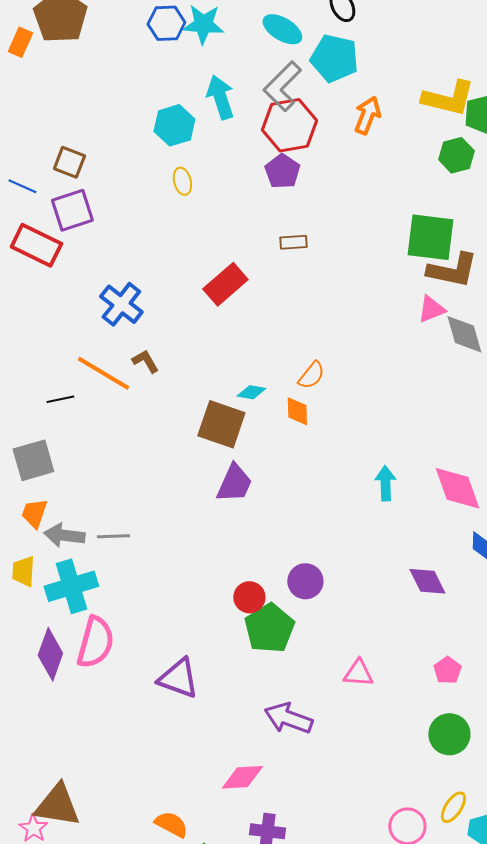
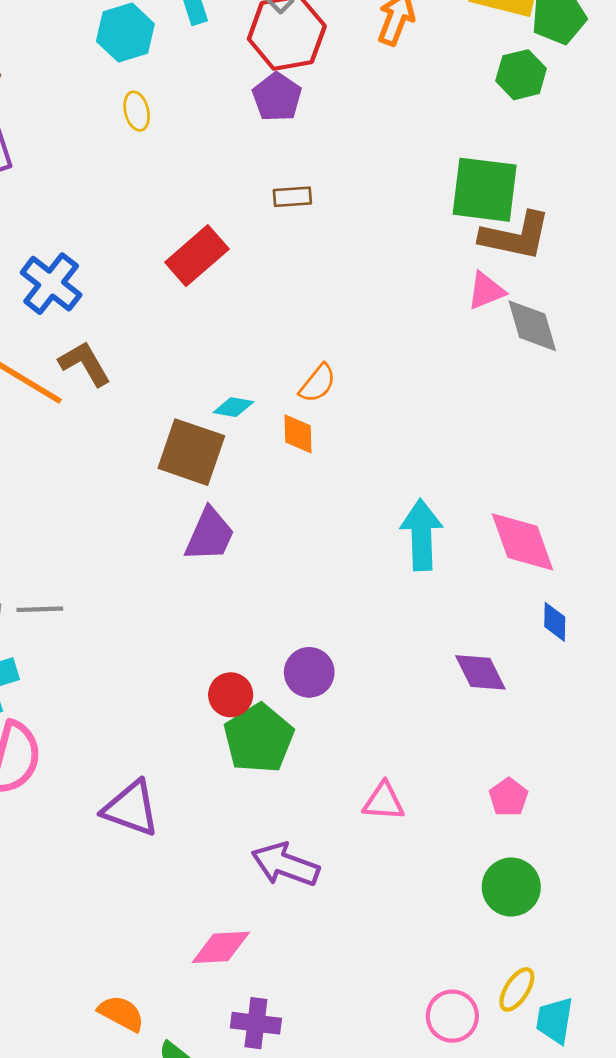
brown L-shape: (145, 361) -> (85, 364), size x1.4
cyan arrow: (385, 483) -> (421, 535), size x1.4

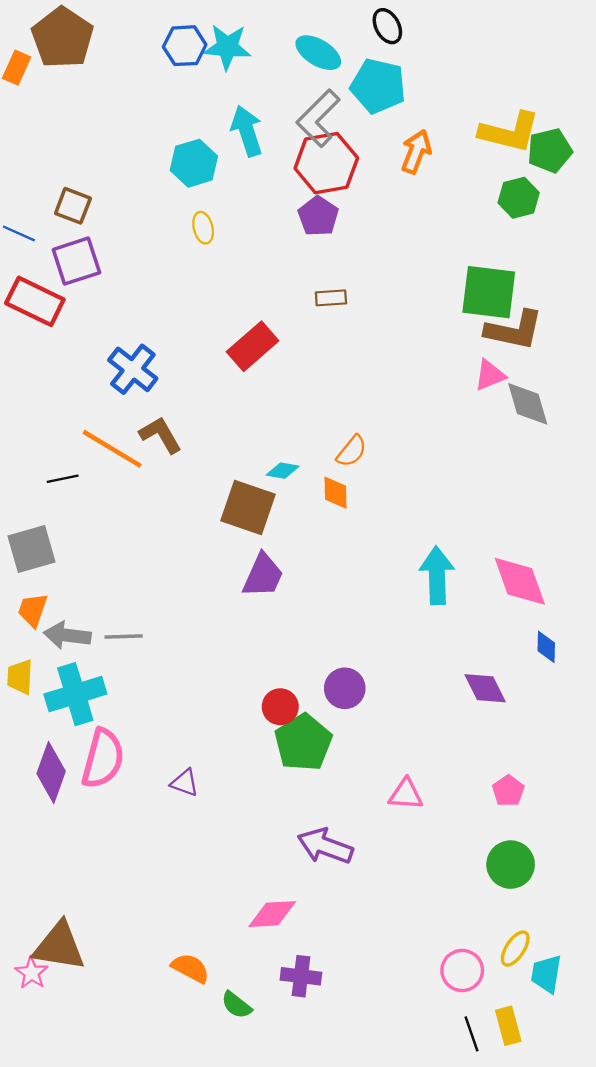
purple triangle: (131, 808) -> (185, 783), moved, size x0.6

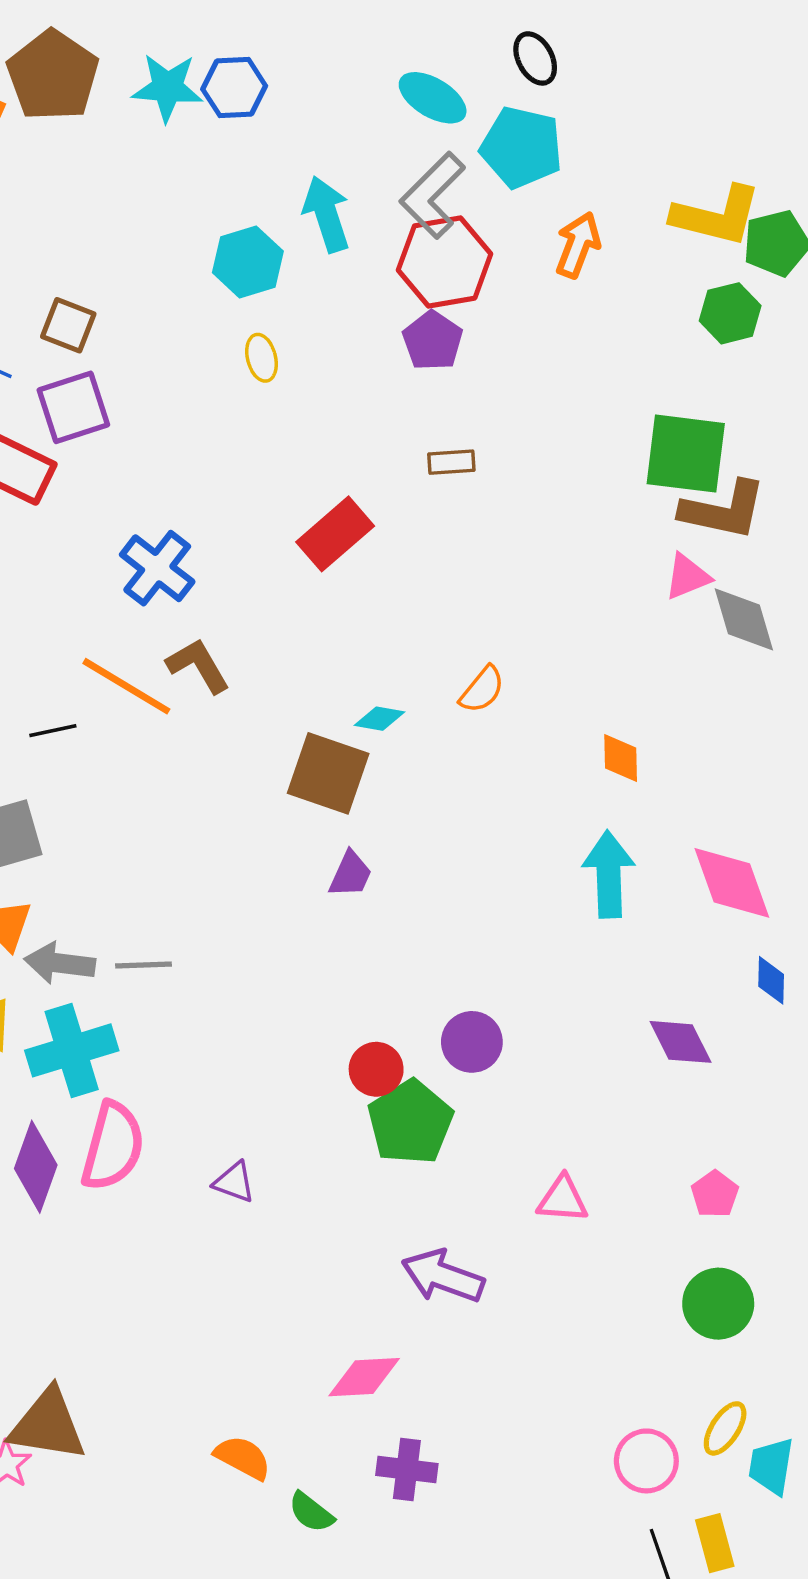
cyan star: (227, 47) -> (167, 88), moved
orange diamond: (336, 493) -> (621, 758), moved
purple trapezoid: (263, 575) -> (350, 874), size x0.7

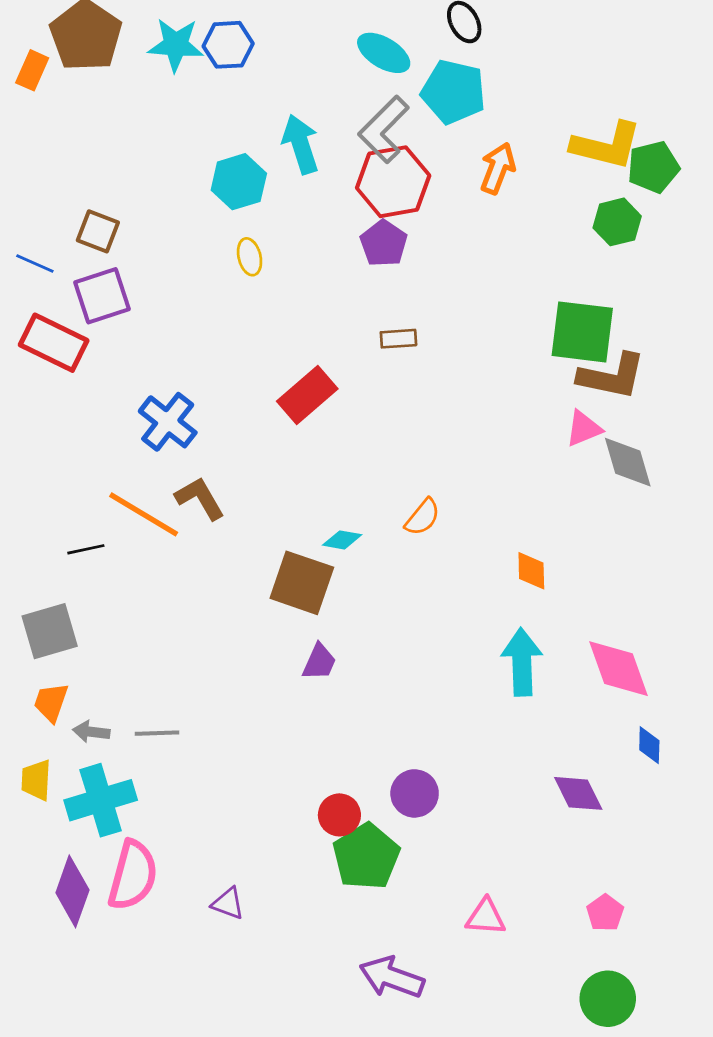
gray arrow: (60, 963) -> (91, 732), size x0.7

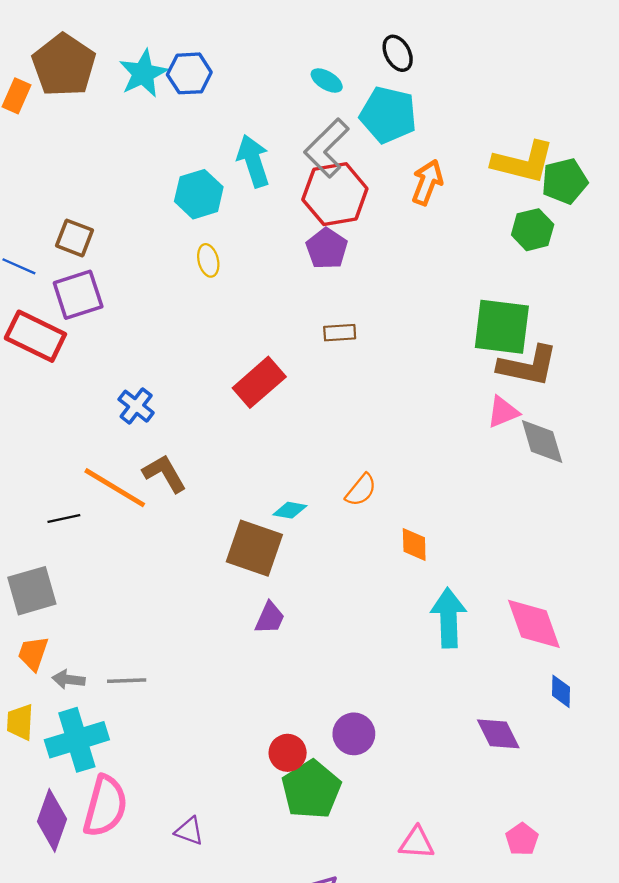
cyan star: (176, 45) -> (143, 73), turned -30
cyan ellipse: (384, 53) -> (327, 80), size x0.7
blue cross: (168, 422) -> (136, 406), size x0.7
orange diamond: (531, 571) -> (414, 545), moved

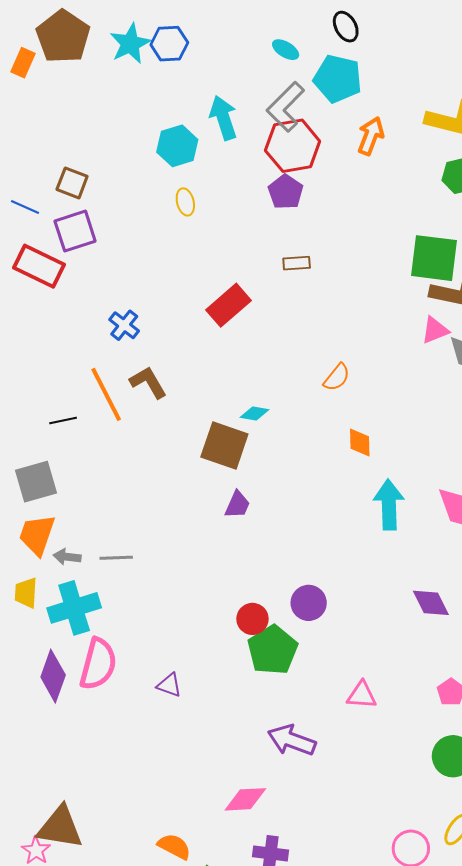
orange line: (115, 488) -> (106, 394), turned 32
orange semicircle: (361, 490) -> (337, 377), moved
orange trapezoid: (33, 653) -> (37, 535), size x1.4

